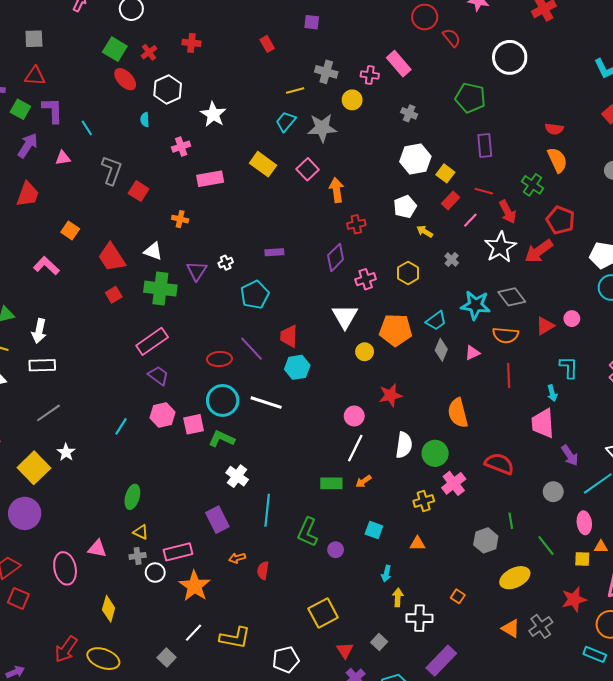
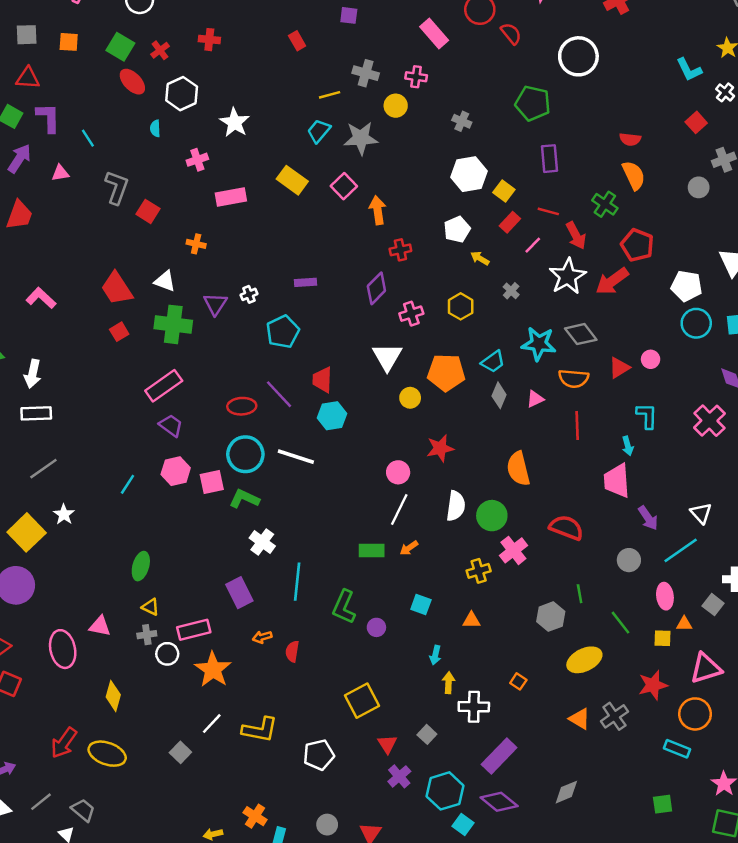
pink rectangle: (399, 64) -> (434, 34), moved
orange square: (70, 230) -> (69, 42), moved, turned -30

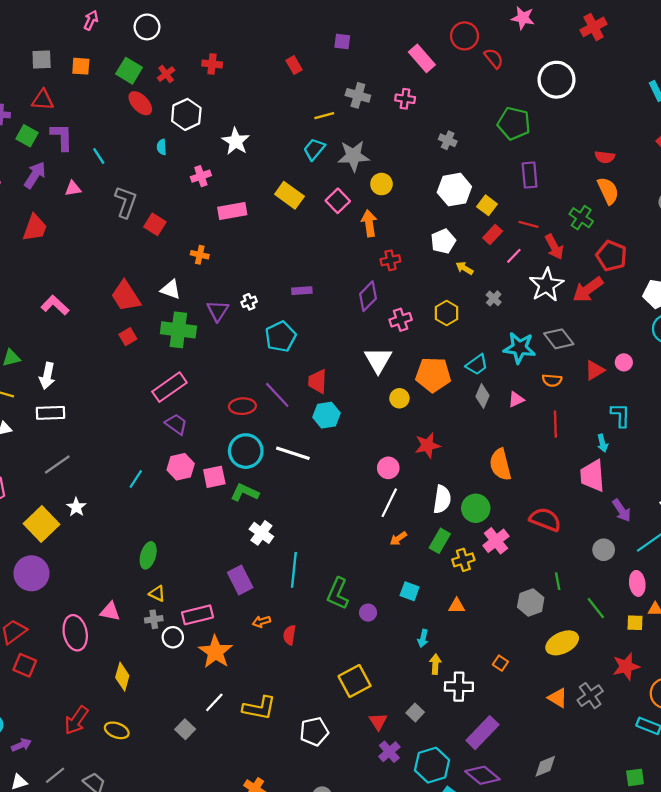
yellow circle: (396, 106) -> (381, 184), moved
orange semicircle: (574, 379) -> (552, 380), size x0.7
green rectangle: (372, 550) -> (440, 541), moved, turned -60
yellow ellipse: (107, 754) -> (117, 730), size x0.7

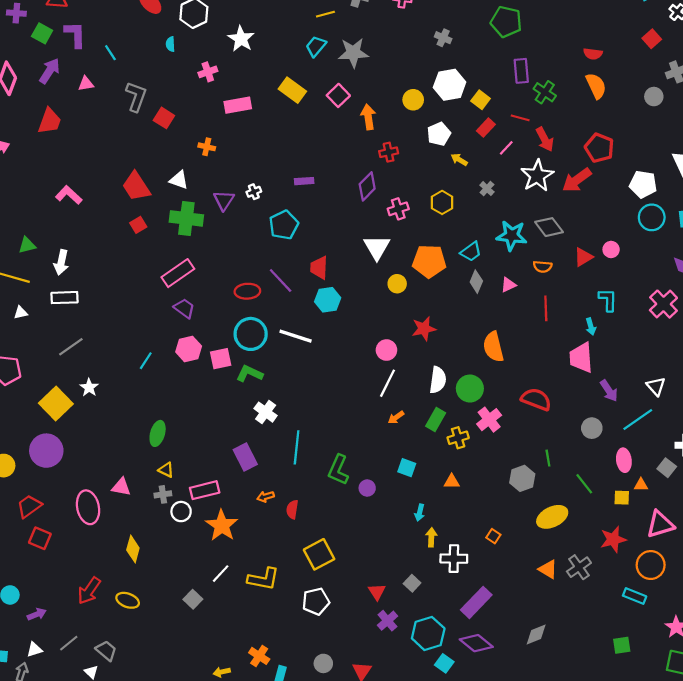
yellow circle: (381, 184) -> (413, 100), moved
green cross: (581, 218) -> (545, 92), moved
yellow square: (355, 681) -> (319, 554), moved

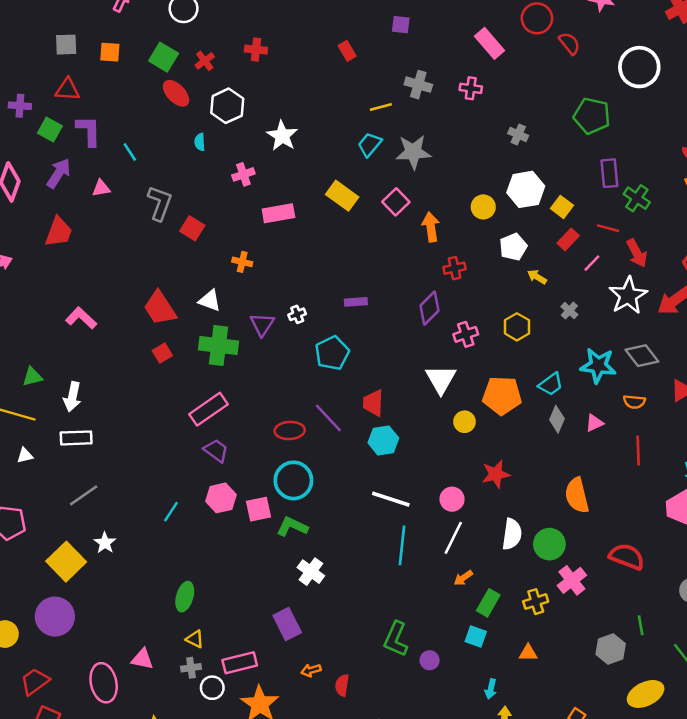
white line: (296, 336) -> (391, 499), moved
green rectangle: (436, 420) -> (488, 603), moved
cyan line: (297, 447) -> (402, 545), moved

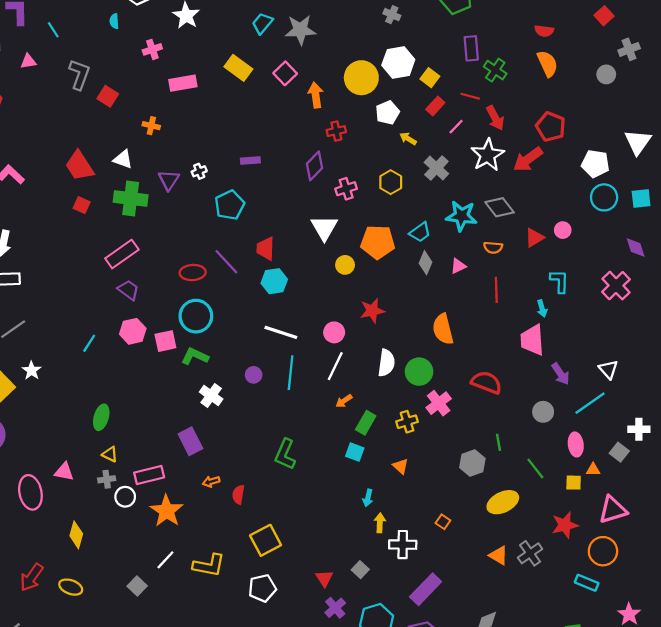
yellow circle: (483, 207) -> (361, 78), size x1.6
gray cross: (569, 311) -> (436, 168), size x1.6
red square: (162, 353) -> (82, 205), turned -35
orange triangle: (528, 653) -> (401, 466), turned 42
purple circle: (430, 660) -> (254, 375), moved

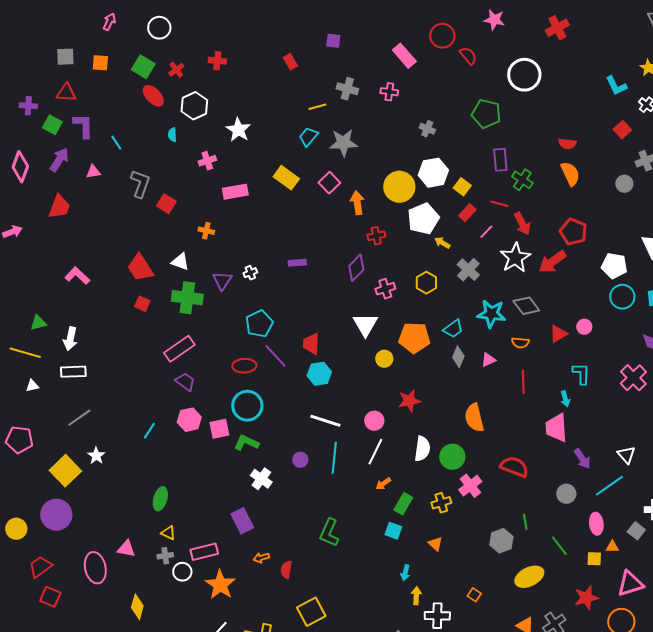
white pentagon: (387, 113) -> (423, 219), size x1.4
cyan pentagon: (230, 205) -> (259, 324), moved

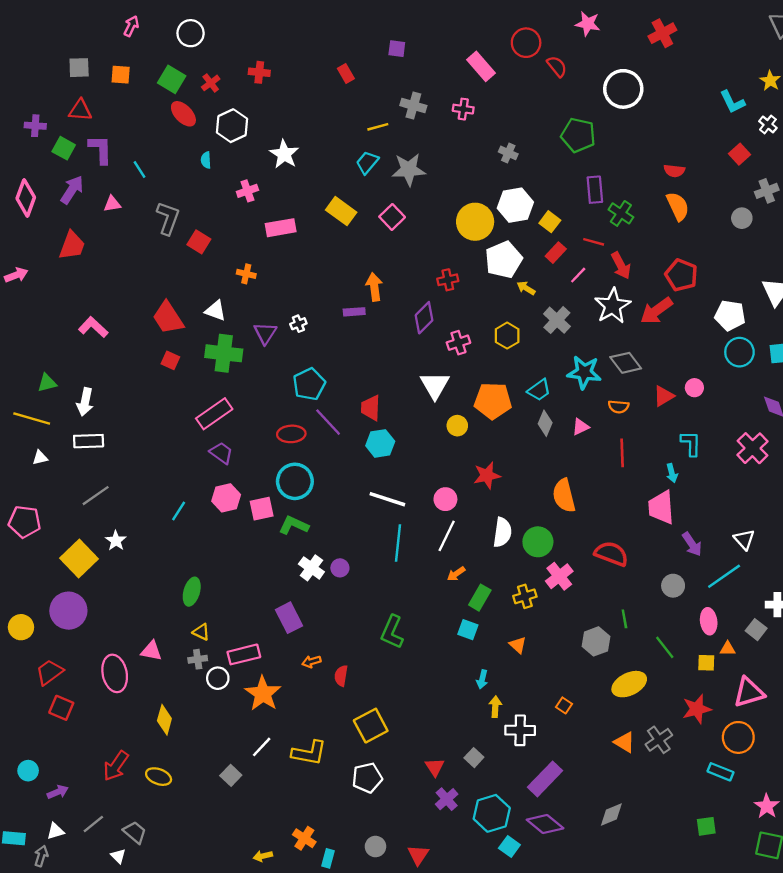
orange arrow: (357, 203) -> (374, 287), moved
purple circle: (300, 460) -> (340, 568), moved

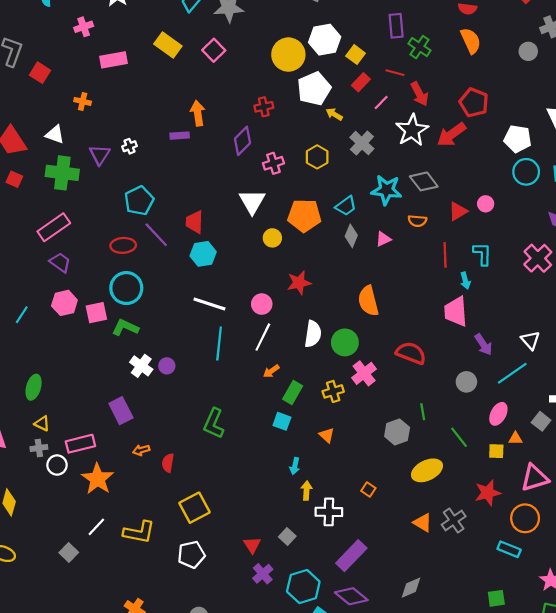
red line: (622, 453) -> (445, 255), moved
pink ellipse: (709, 621) -> (498, 414), turned 35

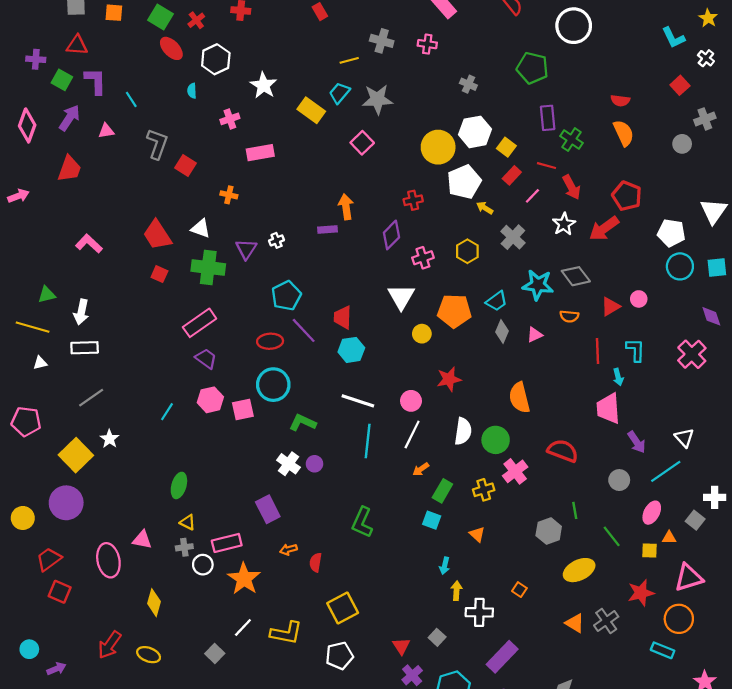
yellow rectangle: (168, 45) -> (311, 110), moved
white star: (412, 130) -> (564, 224), size x0.7
green L-shape: (125, 327) -> (303, 423), moved

